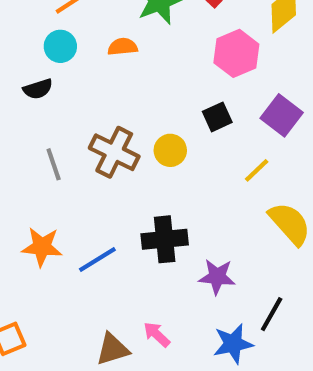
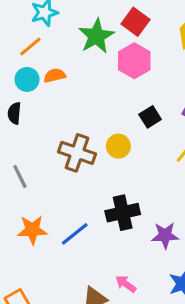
orange semicircle: (123, 47) -> (55, 75), moved
pink hexagon: (236, 53) -> (134, 61), moved
black semicircle: (38, 89) -> (14, 113), turned 120
gray line: (54, 164) -> (20, 177), moved

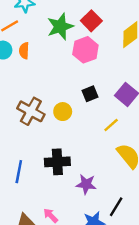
orange semicircle: (55, 75) -> (24, 51), turned -84
blue line: (75, 234) -> (19, 172), turned -50

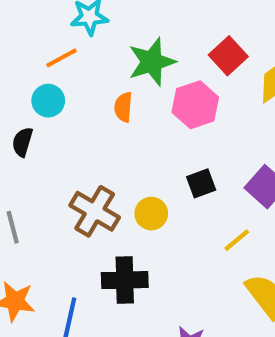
red square: (91, 21) -> (228, 56), moved
orange semicircle: (24, 51) -> (123, 107), moved
black cross: (57, 162) -> (125, 280), moved

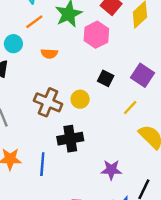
orange line: (62, 58) -> (34, 22), moved
orange semicircle: (123, 107) -> (49, 54), moved, turned -84
black square: (201, 183) -> (106, 78), turned -35

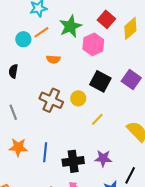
cyan circle: (13, 44) -> (23, 39), moved
black square: (106, 78) -> (100, 81), size x1.5
yellow line: (130, 108) -> (97, 119), moved
black cross: (70, 139) -> (73, 161), moved

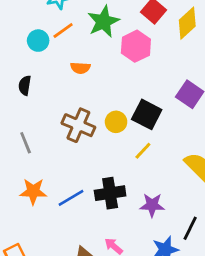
black square: (100, 81) -> (147, 114), moved
blue line: (45, 152) -> (71, 198), turned 54
black cross: (73, 161) -> (110, 193), moved

